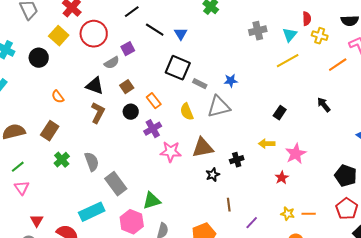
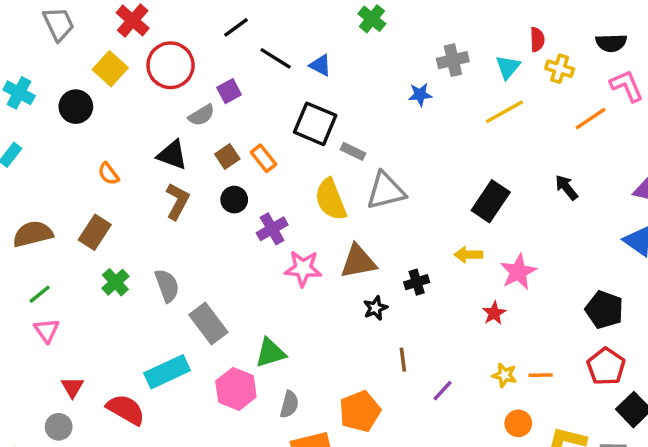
blue triangle: (181, 34) -> (320, 65), turned -32
blue star: (231, 81) -> (420, 95), moved
orange rectangle: (154, 101) -> (263, 158), moved
yellow semicircle: (187, 112) -> (331, 200), size x1.4
black rectangle: (280, 113) -> (491, 201), size x1.6

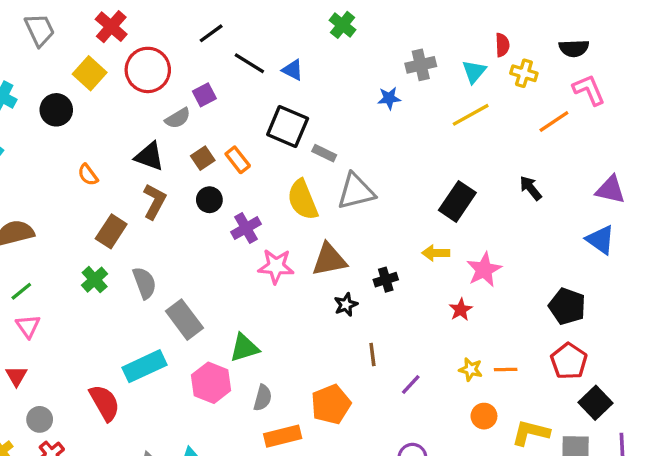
brown rectangle: (95, 232) -> (111, 231), moved
red triangle: (72, 387) -> (16, 376), moved
red semicircle: (126, 410) -> (105, 403), turned 30

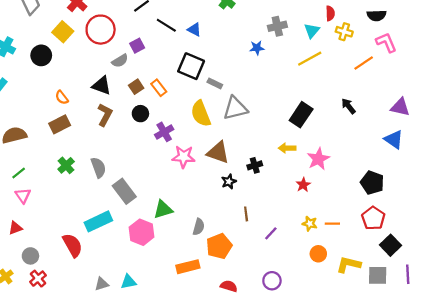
brown rectangle: (111, 231) -> (60, 124), moved, turned 30
brown triangle: (329, 260) -> (218, 152), turned 30
red triangle: (16, 376) -> (15, 228), turned 40
gray semicircle: (263, 398) -> (199, 227), moved

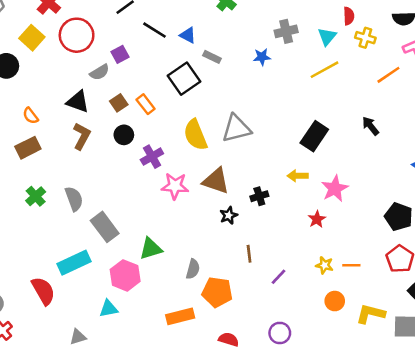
black square: (191, 66) -> (184, 79), turned 32
gray rectangle: (215, 83) -> (212, 57), moved
orange pentagon: (219, 246) -> (217, 292), turned 30
cyan triangle: (129, 282) -> (108, 309), moved

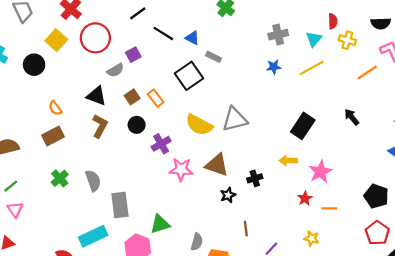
blue star: (262, 57) -> (274, 67), moved
yellow semicircle: (195, 135) -> (199, 125), turned -40
gray rectangle: (105, 227) -> (120, 205), turned 30
orange line: (351, 265) -> (329, 208), moved

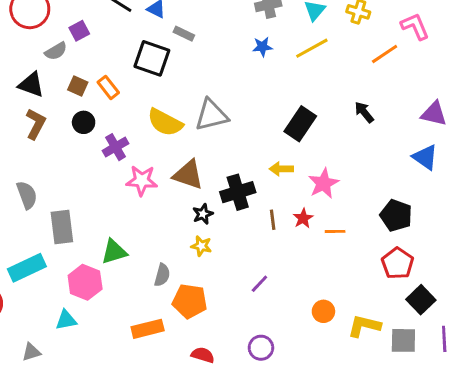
black square: (189, 76) -> (152, 58), turned -36
brown square: (132, 97) -> (78, 86), turned -32
black cross: (255, 178) -> (238, 192), size x1.6
brown line: (246, 229) -> (273, 220), moved
yellow star: (312, 239) -> (201, 246), moved

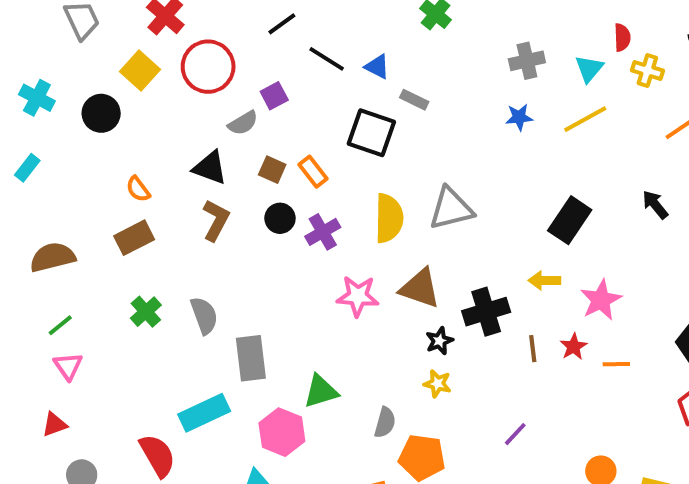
yellow semicircle: (165, 122) -> (389, 218), turned -117
purple cross: (116, 147) -> (323, 232), moved

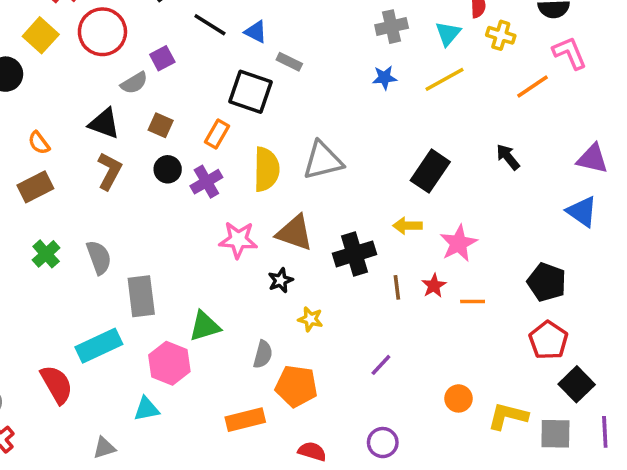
orange rectangle: (313, 172) -> (217, 134), moved, turned 68
black star: (439, 341) -> (280, 280), moved

